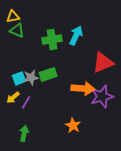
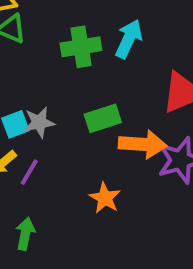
green rectangle: (48, 74) -> (103, 118), moved
orange star: (73, 125) -> (105, 198), moved

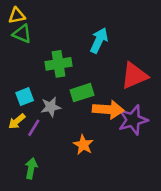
green cross: (81, 47) -> (59, 64), moved
gray star: (39, 122) -> (51, 107), moved

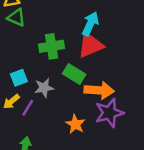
red triangle: (134, 76) -> (90, 45), moved
green rectangle: (82, 93) -> (74, 74), turned 50
purple star: (133, 120) -> (109, 113), moved

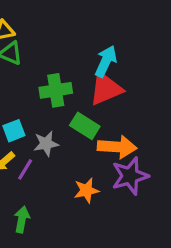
orange star: (75, 124) -> (86, 190), turned 30

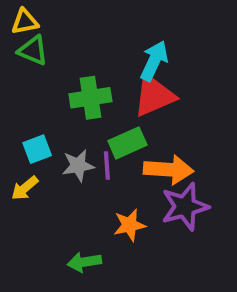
green rectangle: (85, 126) -> (127, 143), turned -56
purple line: (25, 169) -> (107, 166), moved, turned -35
green arrow: (22, 219) -> (84, 262), moved, turned -110

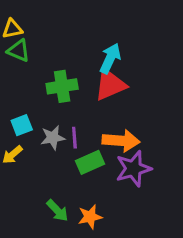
green rectangle: (127, 143) -> (90, 162), moved
orange star: (129, 225) -> (90, 217), moved
green arrow: (84, 262) -> (57, 211), turned -125

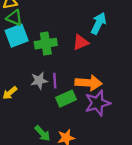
cyan arrow: (110, 58) -> (99, 23), moved
red triangle: (110, 85) -> (81, 42), size x0.7
cyan square: (22, 125) -> (17, 36), moved, size x1.5

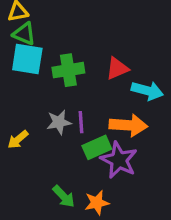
cyan arrow: (99, 23) -> (147, 91), moved, turned 80
cyan square: (17, 36) -> (27, 59), turned 30
purple star: (97, 103) -> (119, 160), moved, turned -30

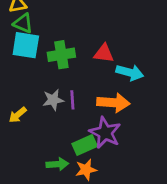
red triangle: (117, 69) -> (104, 53), turned 30
green rectangle: (97, 147) -> (85, 145), moved
green arrow: (64, 196) -> (57, 164), turned -50

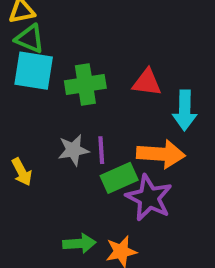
cyan arrow: (130, 73) -> (185, 110), turned 76
yellow arrow: (18, 115) -> (22, 172), turned -78
green rectangle: (85, 145) -> (119, 178), moved

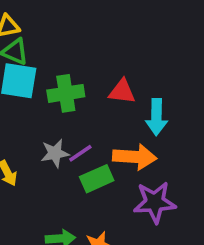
purple line: (101, 150) -> (80, 153), turned 60
purple star: (149, 198) -> (155, 202), moved, turned -30

